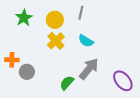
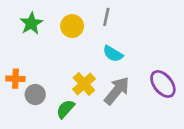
yellow cross: (56, 41) -> (84, 84), moved
purple ellipse: (123, 81) -> (163, 84), moved
green semicircle: (67, 83) -> (65, 109), moved

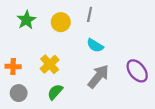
yellow cross: (84, 84) -> (50, 64), moved
gray circle: (35, 95) -> (19, 93), moved

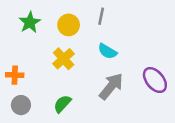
yellow cross: (50, 64) -> (64, 59), moved

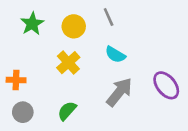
gray line: (101, 16) -> (109, 17), turned -36

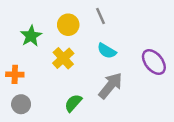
green star: (32, 24) -> (31, 36), moved
purple ellipse: (166, 85) -> (154, 62), moved
green semicircle: (67, 111) -> (73, 103), moved

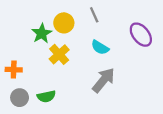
green star: (31, 36) -> (42, 33), moved
purple ellipse: (154, 62) -> (141, 35), moved
green semicircle: (73, 103) -> (46, 96), moved, turned -144

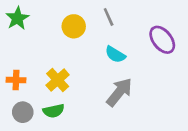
green star: (42, 33) -> (17, 18), moved
yellow cross: (59, 54) -> (58, 80), moved

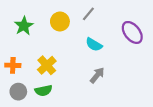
gray line: (109, 17) -> (88, 14), turned 64
green star: (17, 18) -> (24, 26), moved
gray arrow: (119, 92) -> (97, 75), size x0.7

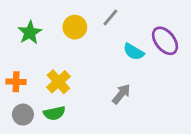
cyan semicircle: (94, 45) -> (134, 52), moved

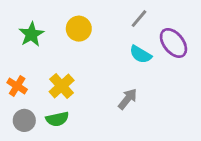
gray line: (110, 18) -> (139, 19), moved
orange cross: (16, 82) -> (17, 86), turned 30

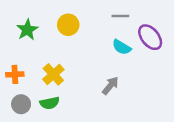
gray line: (139, 19) -> (120, 16), turned 49
orange cross: (17, 86) -> (15, 74), turned -35

